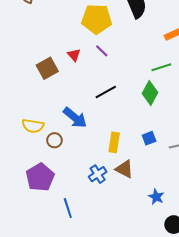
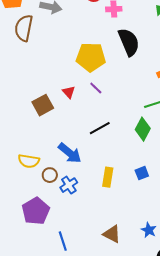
brown triangle: (124, 169) -> (112, 234), moved
blue cross: (98, 174) -> (69, 185), moved

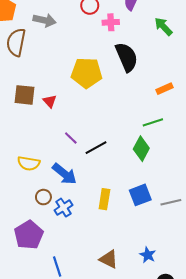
purple line: (96, 88) -> (71, 138), moved
red triangle: (69, 92) -> (50, 101), moved
brown square: (43, 105) -> (24, 95), moved, turned 35
yellow semicircle: (29, 161) -> (29, 163), moved
blue square: (142, 173) -> (140, 195), size x1.5

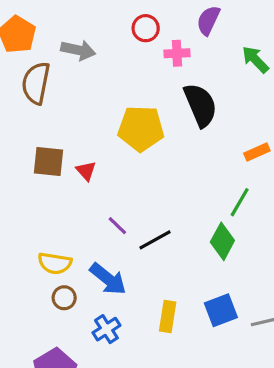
green line: (153, 122) -> (240, 202), turned -42
brown circle: (43, 197) -> (64, 298), moved

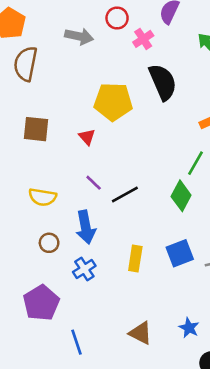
gray arrow: (78, 50) -> (79, 36), moved
pink cross: (177, 53) -> (143, 39), turned -30
red triangle: (86, 171) -> (87, 137), moved
yellow semicircle: (55, 263) -> (43, 197), moved
blue arrow: (108, 279) -> (86, 227), turned 40

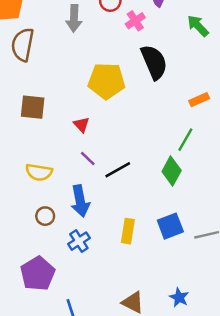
gray arrow: (79, 36) -> (74, 18), turned 80
red triangle: (87, 137) -> (81, 125), moved

